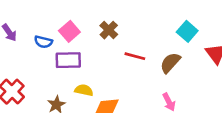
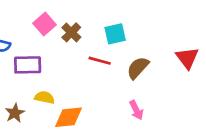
pink square: (69, 31) -> (44, 24), moved
cyan square: (187, 31) -> (115, 34), moved, turned 36

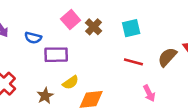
red line: (100, 61) -> (133, 62), moved
brown semicircle: (138, 68) -> (167, 57), moved
yellow semicircle: (44, 97) -> (71, 82), turned 133

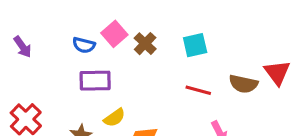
blue semicircle: (33, 38) -> (84, 45), moved
brown semicircle: (167, 57) -> (243, 84), turned -120

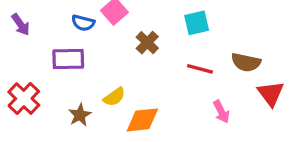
brown cross: (145, 44) -> (147, 43), moved
red triangle: (277, 73) -> (271, 94), moved
purple rectangle: (95, 81) -> (68, 59), moved

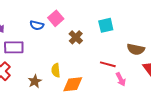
purple rectangle: (68, 59) -> (14, 47), moved
red line: (200, 69) -> (108, 64), moved
yellow semicircle: (114, 97) -> (56, 70), turned 120

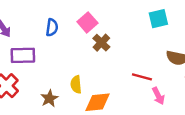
pink square: (56, 18) -> (87, 22), moved
blue semicircle: (37, 25) -> (52, 27), turned -96
cyan square: (106, 25) -> (158, 19), moved

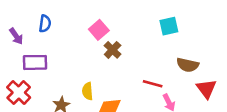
blue semicircle: (52, 27) -> (45, 24), moved

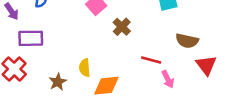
brown cross: (113, 50) -> (122, 27), moved

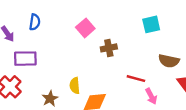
brown cross: (122, 27) -> (109, 48), turned 35

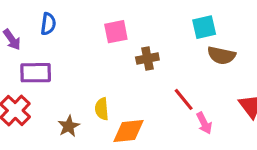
pink square: (85, 28) -> (116, 32), turned 30
brown semicircle: (169, 61) -> (221, 55), moved
red line: (136, 79) -> (184, 99), turned 36

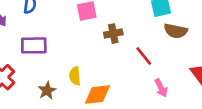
purple rectangle: (36, 73) -> (34, 45), moved
red line: (184, 99) -> (144, 56), moved

